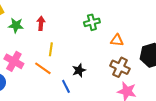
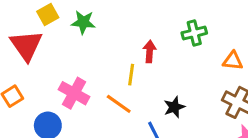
red arrow: (41, 23) -> (150, 52), moved
green star: (16, 25) -> (83, 22), moved

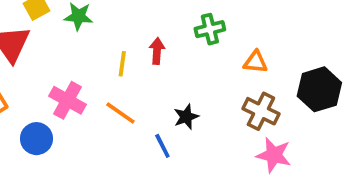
yellow line: (131, 75) -> (122, 64), moved

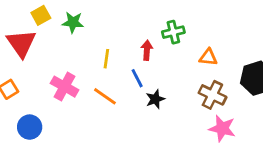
red arrow: (157, 51) -> (147, 50), moved
blue circle: (36, 139) -> (30, 127), moved
blue line: (162, 146) -> (137, 78), moved

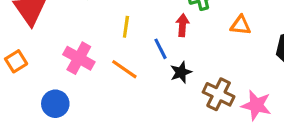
red arrow: (147, 50) -> (182, 25), moved
brown cross: (212, 95) -> (219, 94), moved
blue circle: (30, 127) -> (55, 104), moved

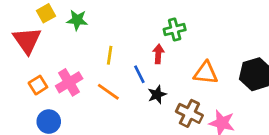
orange triangle: (241, 25) -> (206, 73), moved, size x1.4
pink cross: (79, 58) -> (69, 82), turned 30
orange square: (16, 61) -> (38, 85), moved

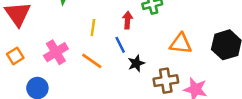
red arrow: (158, 54) -> (128, 20), moved
orange square: (38, 85) -> (15, 56), moved
brown cross: (189, 113) -> (166, 81), turned -35

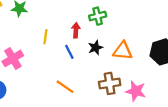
orange line: (92, 61) -> (65, 87), moved
black star: (136, 63) -> (95, 48), moved

